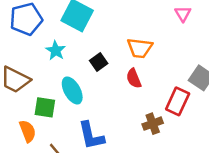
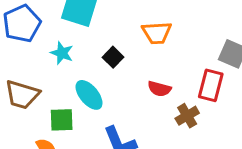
red semicircle: (134, 78) -> (159, 89), moved, turned -42

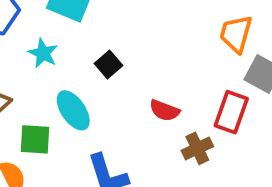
orange trapezoid: (157, 33) -> (236, 34), moved, turned 104

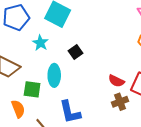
cyan ellipse: (73, 110) -> (54, 75), turned 30
red semicircle: (165, 110) -> (116, 81), moved

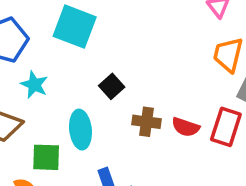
cyan star: (40, 43) -> (34, 85), moved
brown cross: (120, 102) -> (146, 122), moved, turned 35

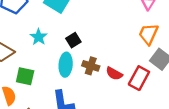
cyan star: (34, 85) -> (39, 37), moved
cyan ellipse: (81, 130) -> (66, 65), moved

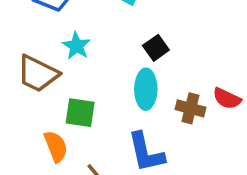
cyan star: (39, 37) -> (76, 46), moved
brown cross: (91, 66) -> (190, 108), moved

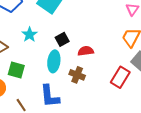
cyan star: (76, 46) -> (30, 35), moved
red semicircle: (227, 98) -> (86, 51), moved, turned 140

